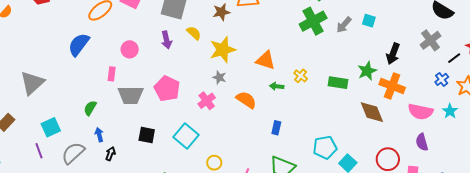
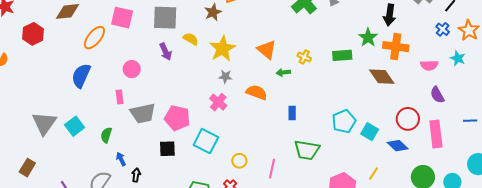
orange triangle: (266, 60) -> (267, 50), turned 35
pink pentagon: (167, 89) -> (177, 118), moved
pink semicircle: (420, 112) -> (429, 65), size x0.7
cyan square: (51, 127) -> (75, 126), moved

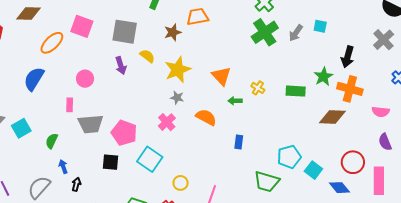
brown diamond: (382, 77) -> (332, 117), turned -60
green trapezoid: (307, 150) -> (267, 182), moved

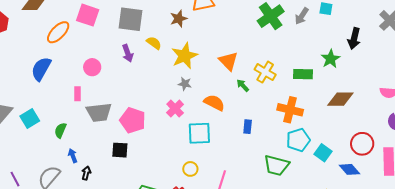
yellow cross: (258, 88) -> (265, 72), size x1.5
orange cross: (350, 89) -> (290, 110), moved
green arrow: (235, 101) -> (243, 85), turned 48
cyan square: (150, 159) -> (199, 133), moved, turned -35

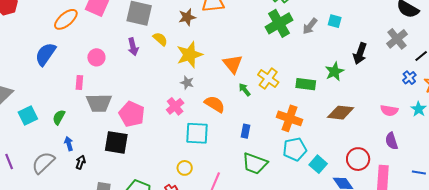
cyan square: (30, 118) -> (28, 115), moved
black square: (120, 150) -> (116, 142), size x1.4
green trapezoid: (277, 165) -> (255, 163), moved

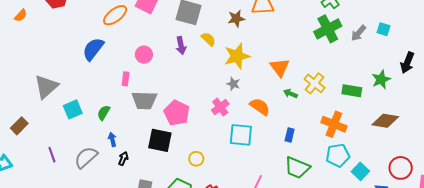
green arrow: (245, 90) -> (290, 94), turned -32
yellow circle: (185, 168) -> (196, 159), moved

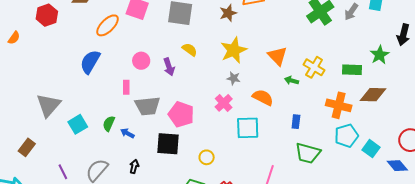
yellow semicircle: (208, 39) -> (190, 50), moved
purple arrow: (181, 46) -> (169, 67), moved
brown diamond: (385, 121) -> (373, 95), moved
blue arrow: (112, 139) -> (127, 133), moved, turned -40

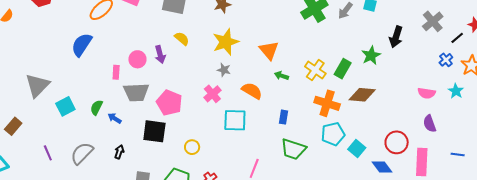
pink circle: (141, 61) -> (137, 59), moved
yellow cross: (314, 67) -> (315, 70), moved
green rectangle: (352, 70) -> (343, 69), turned -66

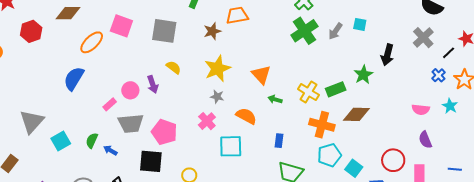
green rectangle: (343, 69) -> (336, 89), turned 42
pink rectangle: (116, 72) -> (110, 104), turned 48

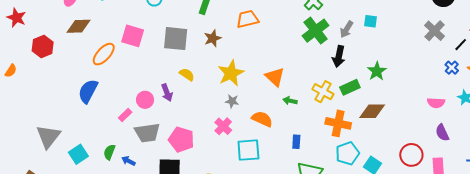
brown star: (212, 31) -> (213, 38), moved
black arrow: (387, 55) -> (339, 56), moved

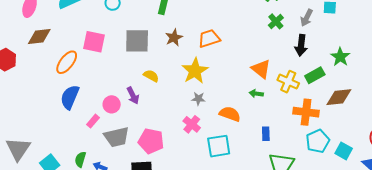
orange trapezoid: (247, 19) -> (209, 38), moved
green cross: (316, 31) -> (276, 21), size x0.6
orange triangle: (275, 77) -> (261, 69), moved
blue semicircle: (88, 91) -> (70, 97), moved

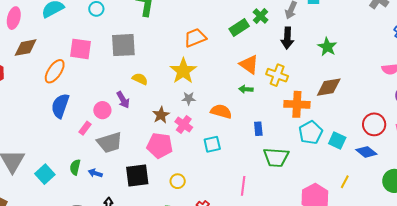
brown star: (174, 38) -> (161, 115), moved
green rectangle: (315, 75) -> (239, 28), moved
pink pentagon: (151, 141) -> (160, 146), moved
cyan square: (219, 146) -> (212, 144), size x0.7

